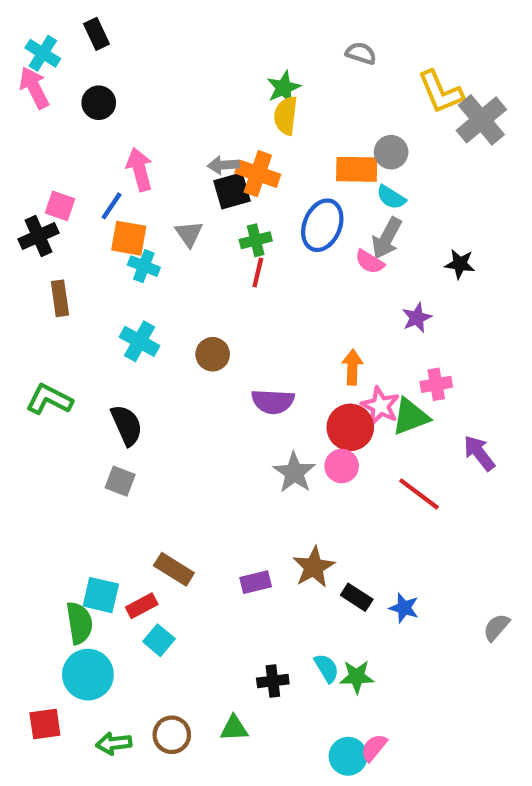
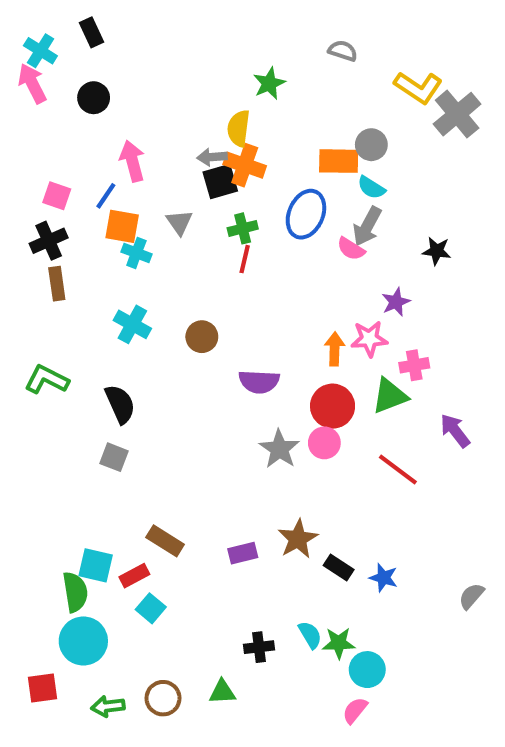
yellow L-shape: (441, 92) -> (418, 88), turned -33
yellow semicircle: (286, 116) -> (239, 128), moved
black cross: (38, 236) -> (49, 241), moved
pink star: (380, 406) -> (369, 339), moved, turned -30
cyan circle: (348, 756) -> (367, 670), moved

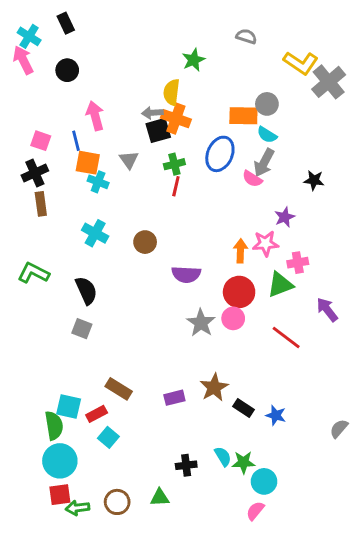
blue line: (106, 196) -> (76, 141), turned -48
red square: (43, 688) -> (60, 495), moved

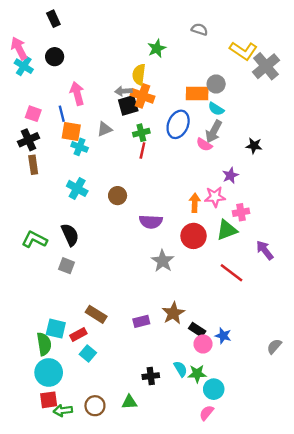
cyan cross: (29, 36) -> (24, 66), moved
gray triangle: (129, 160) -> (104, 129), turned 42
green L-shape: (33, 273) -> (34, 240), moved
pink circle: (233, 318) -> (203, 344), moved

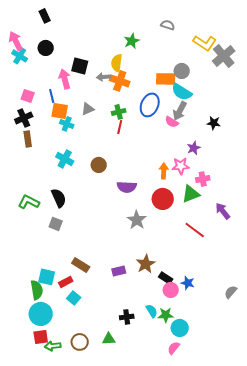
black square: (128, 105) -> (80, 66), moved, turned 30
cyan semicircle: (216, 109) -> (182, 92), size x1.5

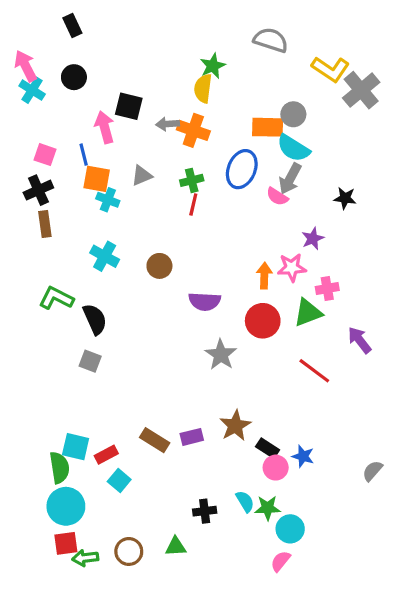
gray semicircle: (168, 25) -> (271, 40), size x1.5
yellow semicircle: (117, 63) -> (203, 88), moved
green L-shape: (29, 202) -> (56, 298), moved
brown rectangle: (81, 265) -> (155, 440), moved

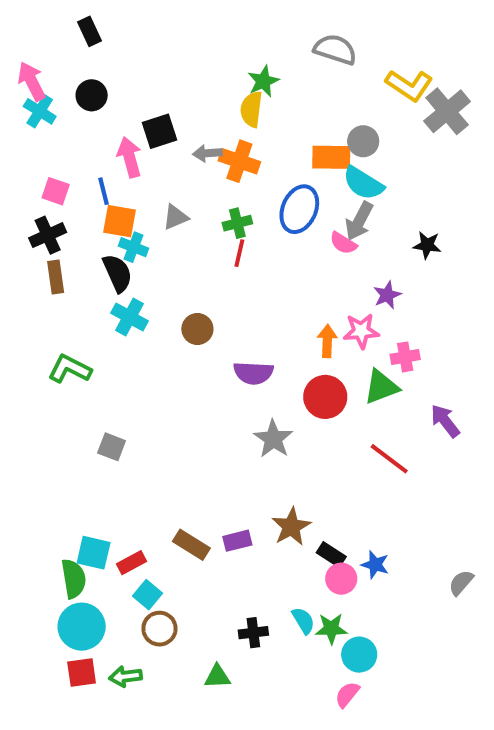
black square: (129, 106) -> (159, 131), turned -32
black semicircle: (95, 319) -> (118, 273), moved
brown circle: (129, 551) -> (159, 629), moved
green arrow: (85, 558) -> (126, 677), moved

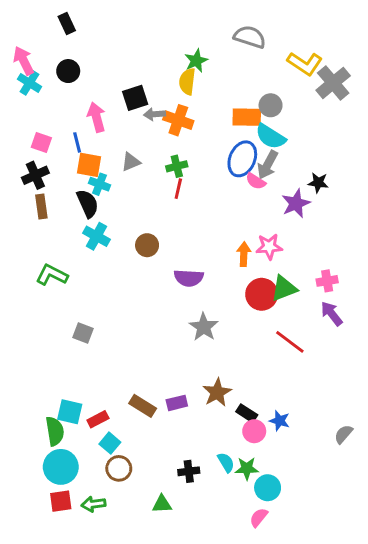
black square: (159, 131) -> (135, 98), moved
blue ellipse: (299, 209) -> (242, 159), moved
purple star: (387, 295) -> (296, 204), moved, size x1.4
pink cross: (405, 357) -> (327, 281), moved
red circle: (325, 397) -> (262, 294), moved

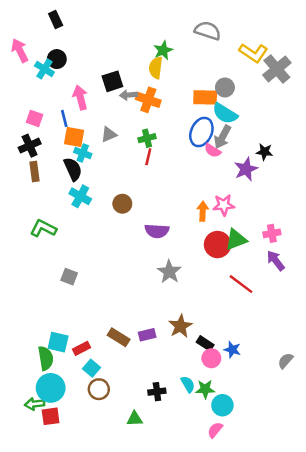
cyan cross: (30, 83) -> (44, 69), moved
green arrow: (93, 504) -> (35, 404), moved

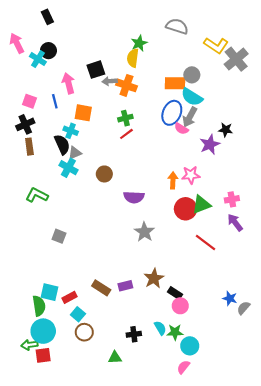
gray triangle: (109, 134) -> (75, 153), moved
orange square: (74, 137) -> (83, 113), moved
red line: (148, 157) -> (126, 134), turned 40
blue star: (232, 350) -> (230, 298), moved

